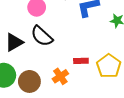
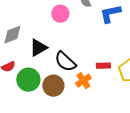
black semicircle: (42, 36) -> (65, 62), moved

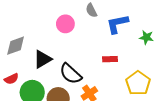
red rectangle: (103, 66) -> (110, 59), moved

